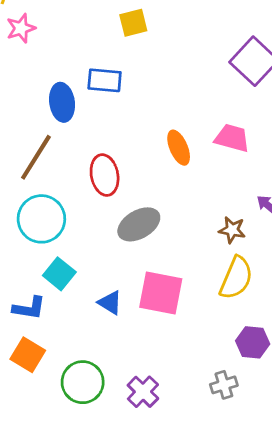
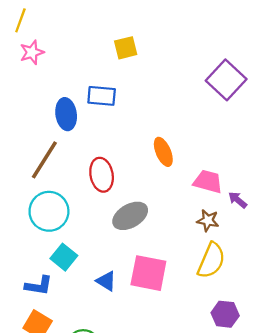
pink trapezoid: (232, 138) -> (208, 182), moved

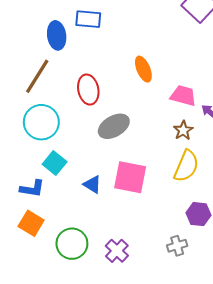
brown star: (208, 220) -> (183, 130), turned 30

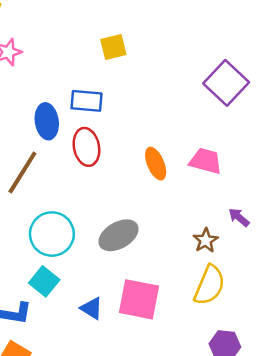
red ellipse: (88, 90) -> (86, 147), moved
pink trapezoid: (183, 96) -> (206, 161), moved
cyan circle: (41, 122) -> (52, 234), moved

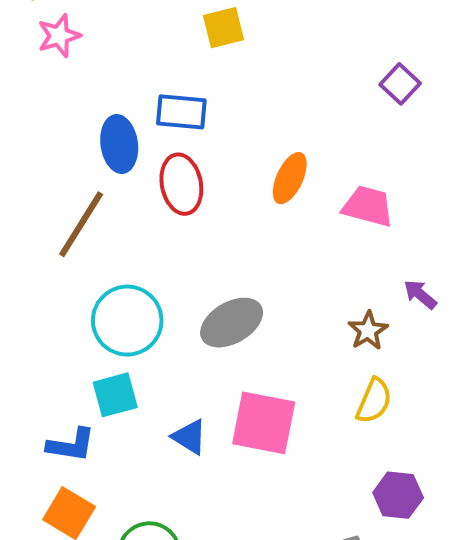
purple square: (226, 83) -> (400, 84), size x0.6
orange ellipse: (156, 164) -> (290, 178), moved, turned 48
cyan square: (44, 281) -> (115, 395), turned 36
yellow semicircle: (209, 285) -> (374, 401), size x0.7

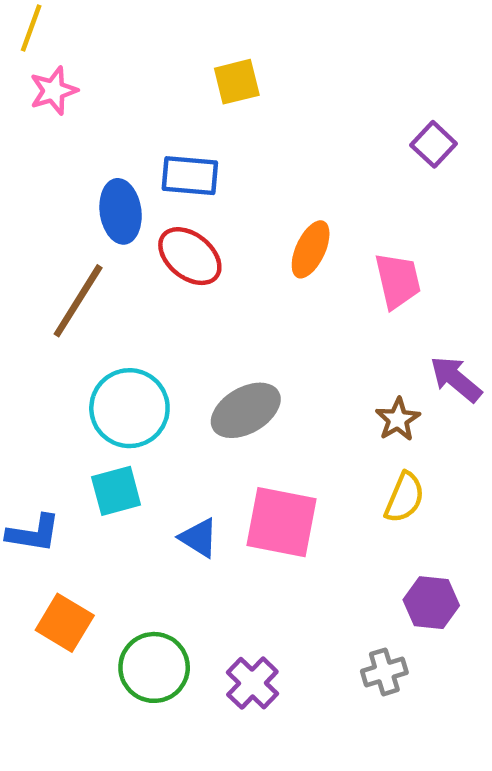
red ellipse: (181, 184) -> (190, 256), turned -40
pink trapezoid: (368, 206) -> (398, 281), turned 62
purple arrow: (420, 294) -> (456, 379), size x1.4
blue L-shape: (71, 445) -> (33, 533), moved

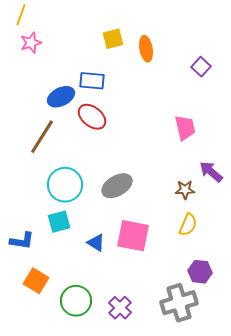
blue ellipse: (121, 211) -> (61, 97), turned 72
orange ellipse: (311, 249) -> (146, 49), moved, turned -35
brown star: (398, 419) -> (185, 190), turned 30
gray cross: (384, 672) -> (179, 303), size x1.8

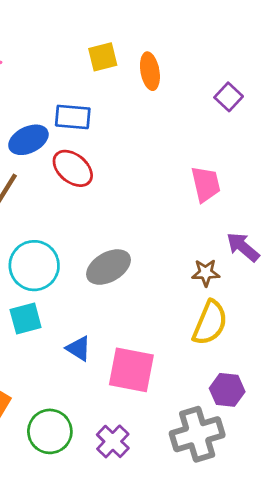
yellow semicircle: (188, 225) -> (210, 323), size x1.4
pink square: (133, 236) -> (131, 370), moved

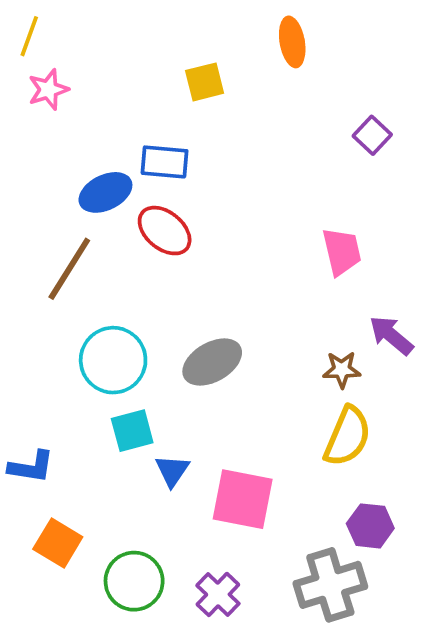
orange ellipse: (150, 71) -> (292, 42), moved
cyan square: (26, 318) -> (132, 431), moved
blue triangle: (78, 348) -> (172, 471), turned 32

